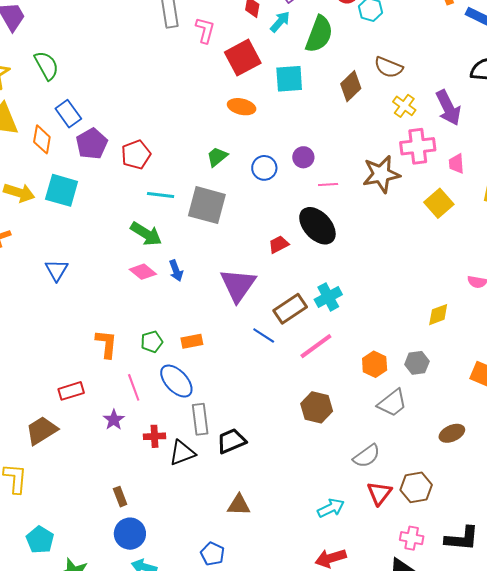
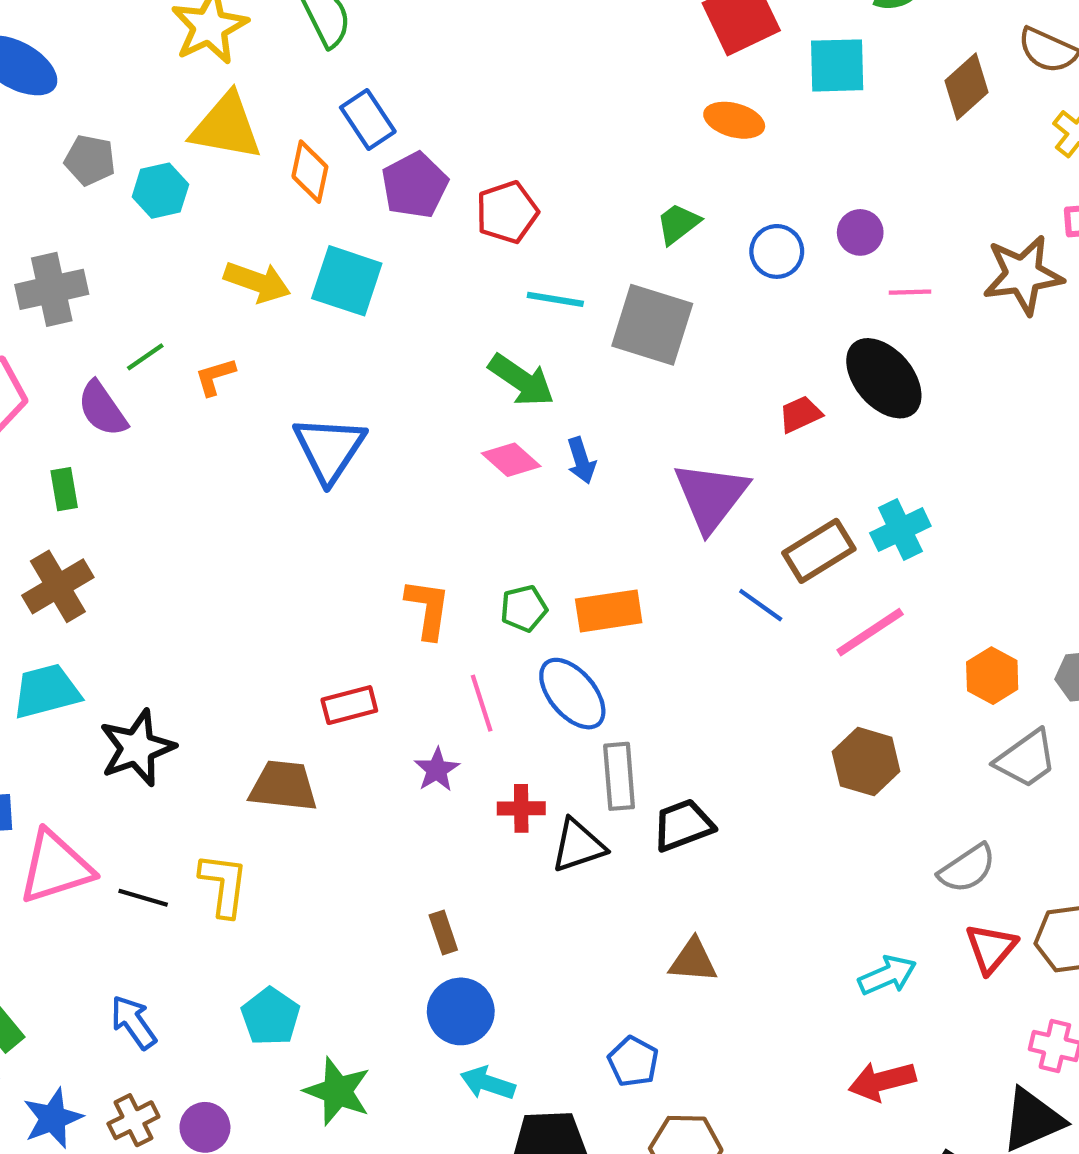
blue triangle: (57, 270) -> (329, 449), size x1.5
orange rectangle: (192, 341) -> (609, 611), size x1.4
brown trapezoid: (42, 430) -> (283, 786), turned 36

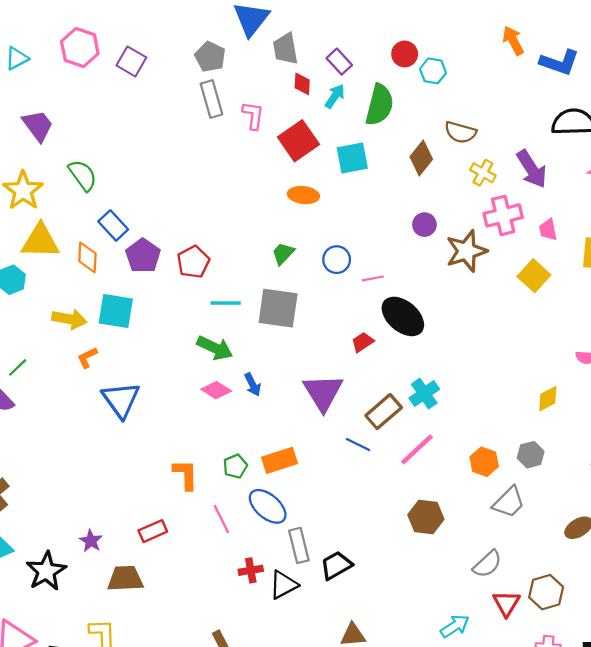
purple circle: (860, 232) -> (424, 225), moved
pink line: (910, 292) -> (373, 278), moved
orange L-shape: (215, 377) -> (87, 357), moved
purple star: (437, 770) -> (91, 541), moved

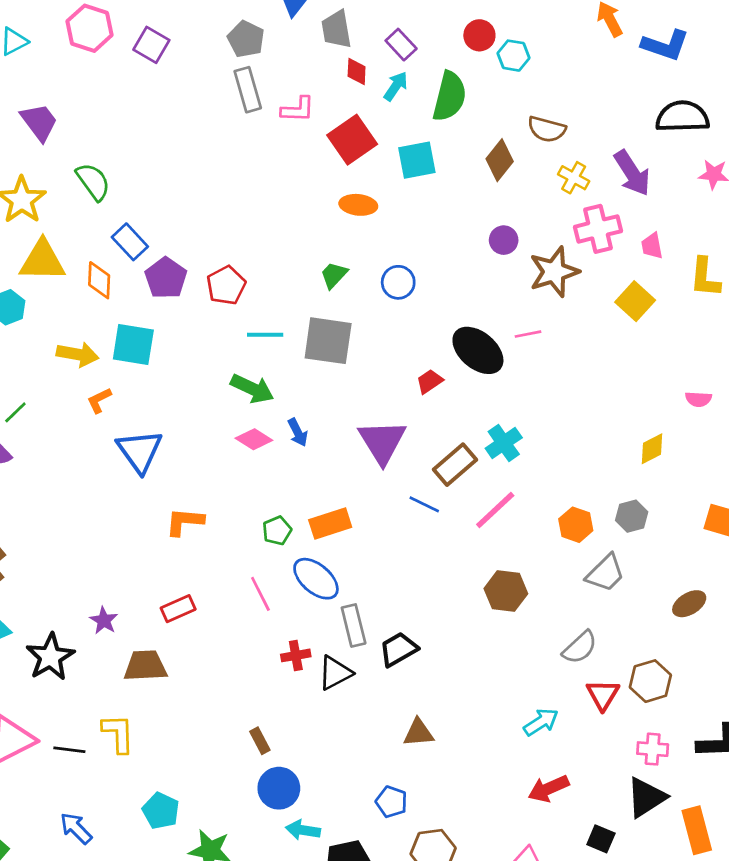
pink L-shape: (253, 115) -> (298, 109), turned 84
pink line: (373, 278) -> (528, 334), moved
orange L-shape: (185, 474) -> (185, 522), moved, turned -84

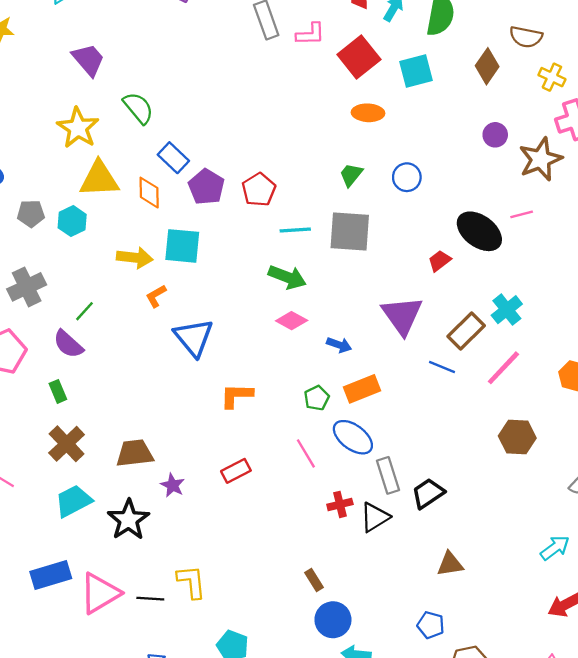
blue arrow: (298, 432) -> (339, 345), moved, turned -40
brown trapezoid: (145, 666) -> (135, 453), moved

